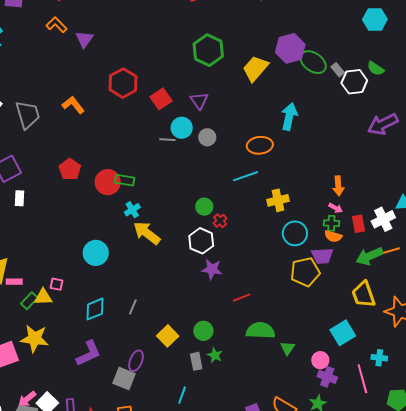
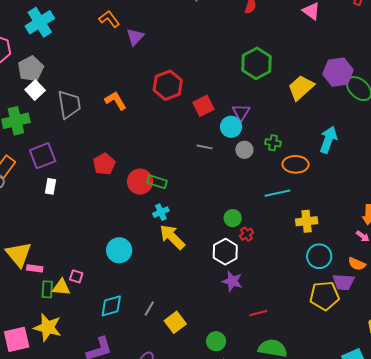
cyan circle: (182, 128) -> (231, 127), moved
green cross: (331, 223) -> (273, 143), moved
green rectangle: (29, 301) -> (47, 289), turned -48
yellow square: (168, 336) -> (175, 322), moved

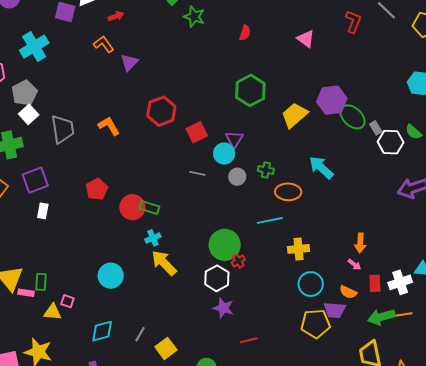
cyan arrow: (328, 140) -> (321, 168), turned -68
green circle: (233, 218) -> (225, 245), size x1.8
green rectangle: (47, 289) -> (41, 282), moved

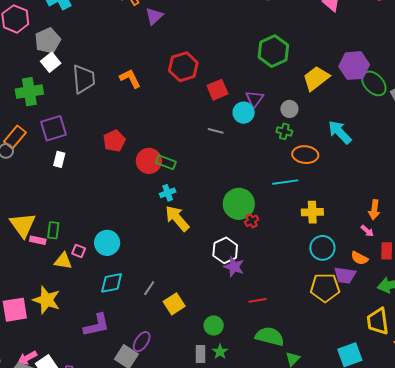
gray circle: (237, 177) -> (289, 109), moved
cyan circle: (111, 276) -> (107, 243), moved
white hexagon: (217, 278) -> (225, 250), moved

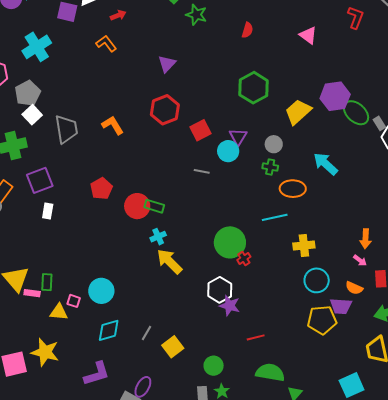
purple triangle: (154, 16) -> (167, 64), moved

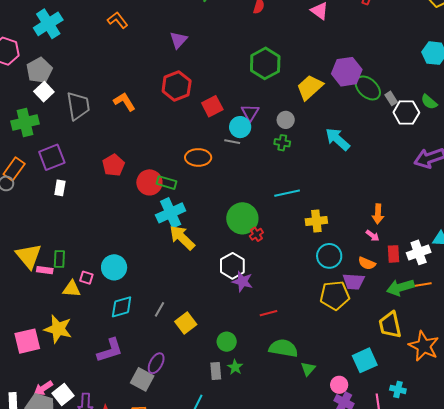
gray line: (202, 171) -> (232, 142), moved
orange ellipse: (293, 189) -> (198, 157), moved
cyan cross: (158, 237) -> (171, 213), size x1.8

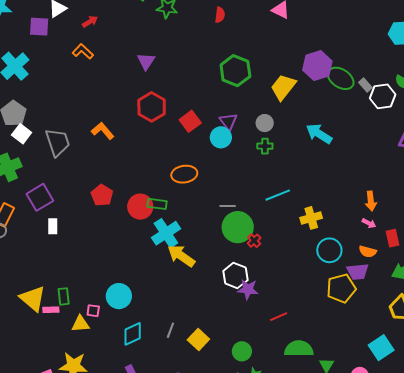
gray line: (232, 142) -> (228, 206), moved

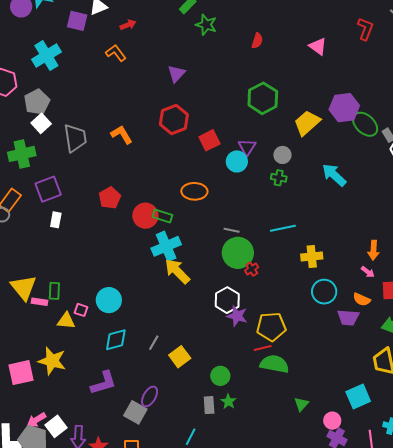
yellow pentagon: (341, 288) -> (271, 327), moved
green semicircle: (299, 349) -> (274, 364), moved

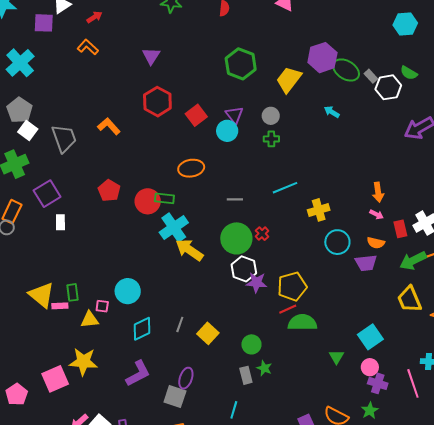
cyan arrow: (334, 175) -> (332, 112), moved, size x0.6
green circle: (238, 253) -> (236, 238), moved
cyan square: (358, 396) -> (370, 337), moved

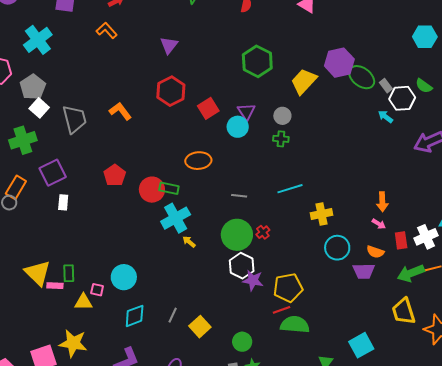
cyan arrow: (332, 112) -> (385, 117), moved
yellow arrow: (189, 250) -> (189, 242), size x0.5

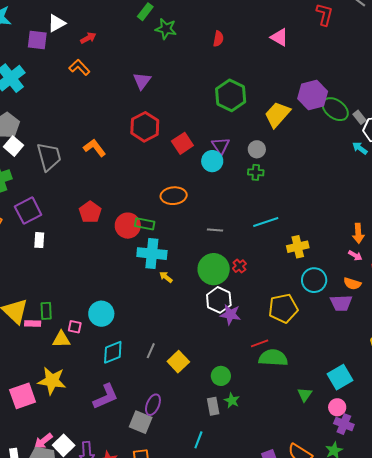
cyan cross: (176, 218) -> (152, 254), turned 36
yellow pentagon: (288, 288) -> (283, 308), moved

